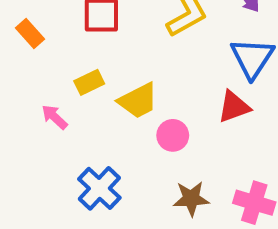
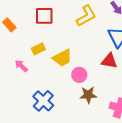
red triangle: (234, 107) -> (109, 61), turned 30
brown star: (191, 199) -> (88, 95), moved

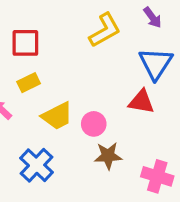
red square: (44, 16) -> (25, 43), moved
yellow trapezoid: (62, 58) -> (57, 116), moved

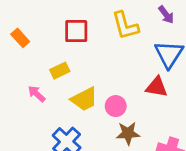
yellow L-shape: (105, 30) -> (125, 26), turned 104
red square: (25, 43) -> (76, 31), moved

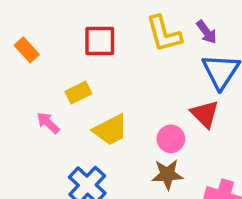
purple arrow: (166, 15) -> (207, 32), moved
red triangle: (157, 87) -> (205, 114), turned 35
pink circle: (116, 106) -> (171, 139), moved

